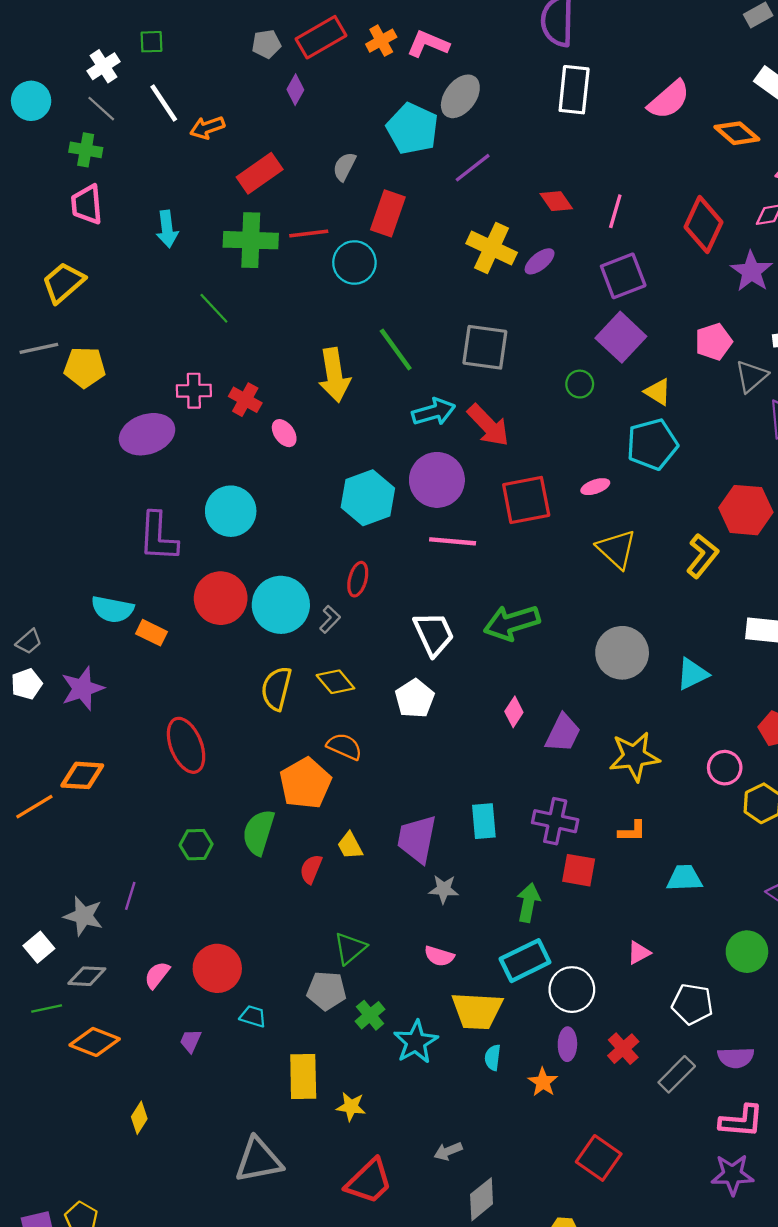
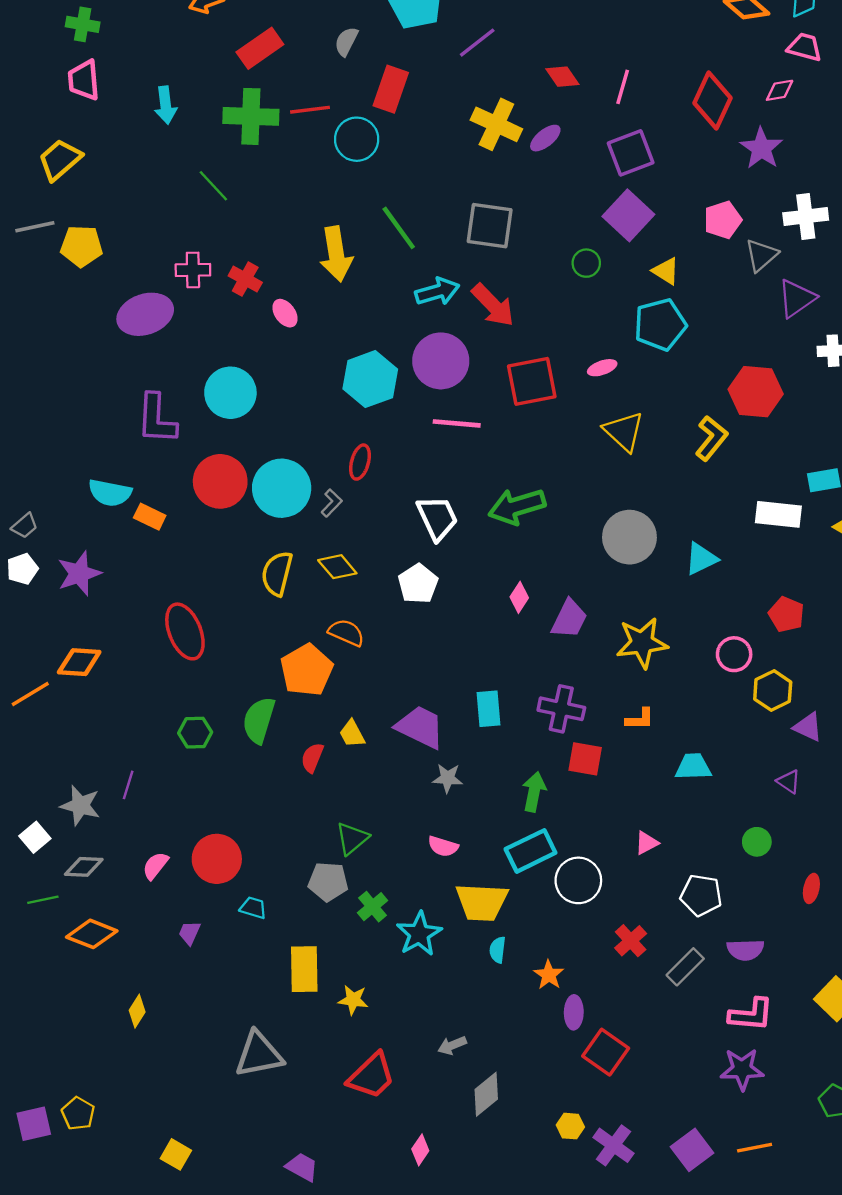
purple trapezoid: (417, 839) -> (420, 727), turned 105
green circle: (747, 952) -> (757, 842), size x0.7
purple ellipse: (567, 1044) -> (574, 1012), moved

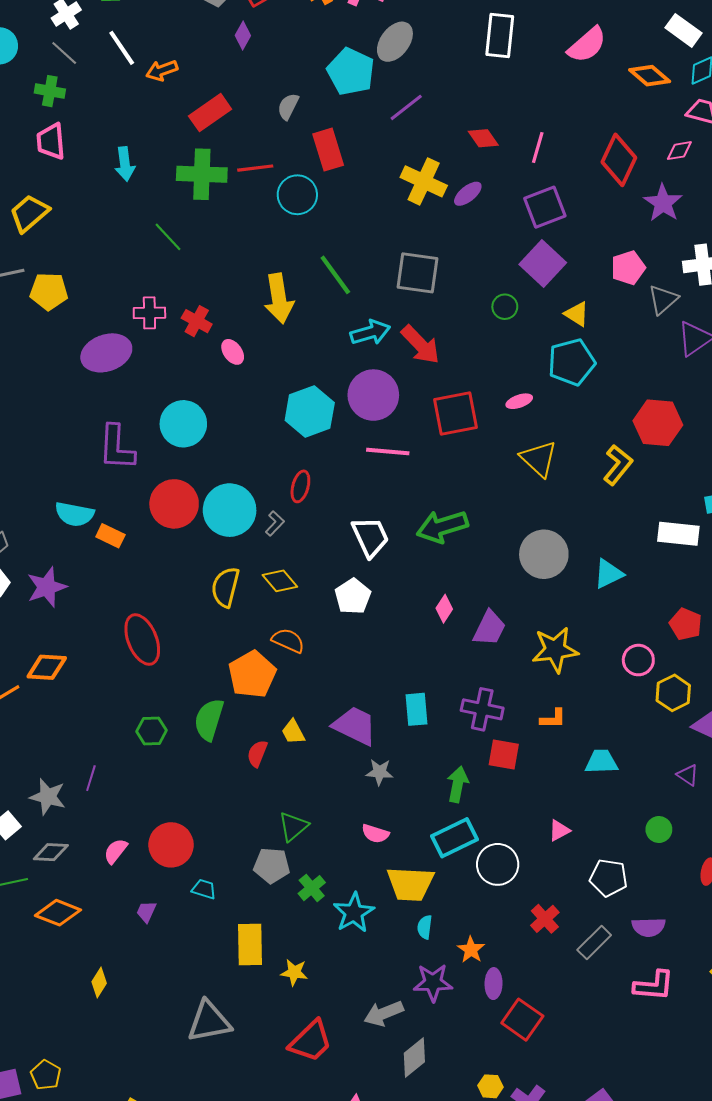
red rectangle: (391, 89) -> (328, 150), turned -36
gray arrow: (452, 1045) -> (384, 1013), size x1.5
purple star: (742, 1069) -> (433, 983), moved

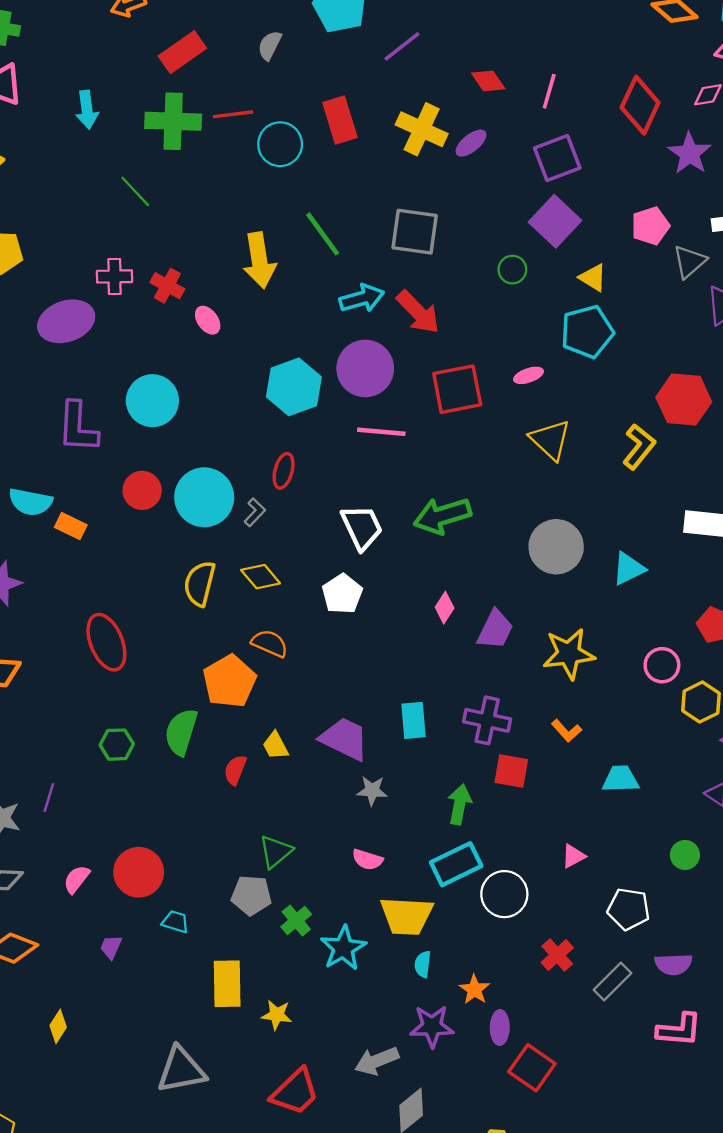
red rectangle: (328, 150) -> (340, 120), moved
red circle: (174, 504) -> (142, 490), size x0.7
orange L-shape: (553, 719) -> (566, 731), turned 48

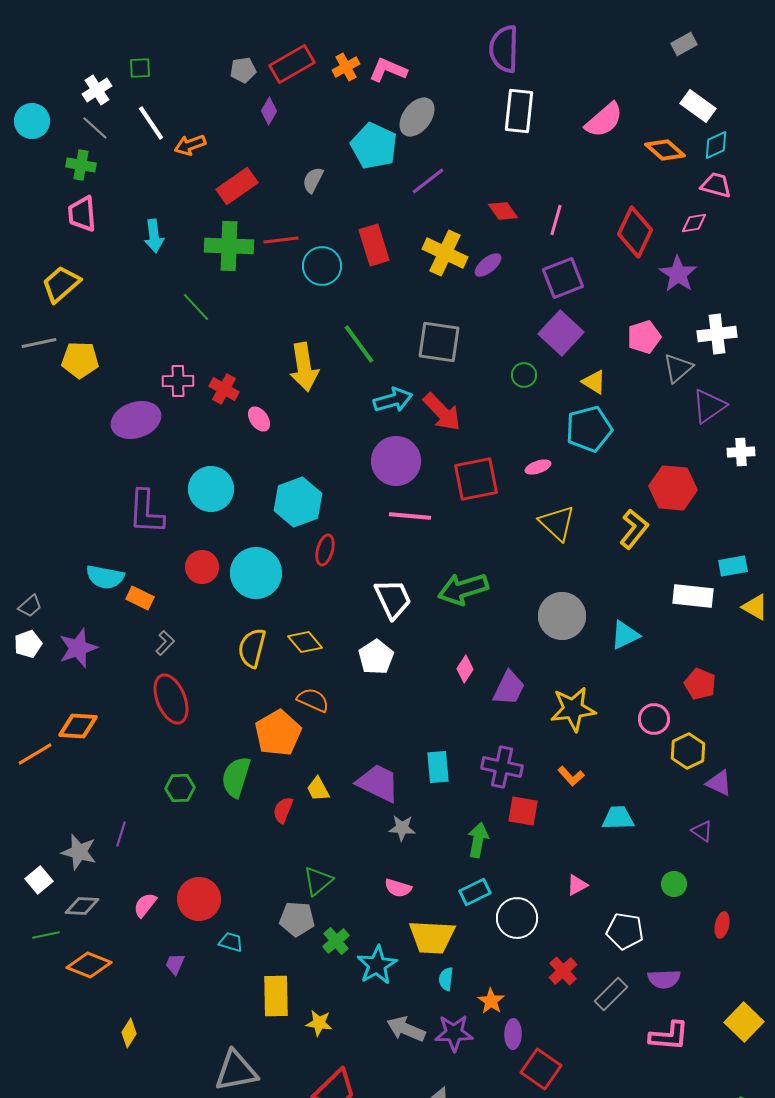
cyan hexagon: (294, 387) -> (298, 502), moved
gray L-shape: (255, 512) -> (165, 643), moved
cyan rectangle: (456, 864) -> (475, 892), size x0.7
gray arrow: (377, 1061) -> (406, 1029), moved, turned 45

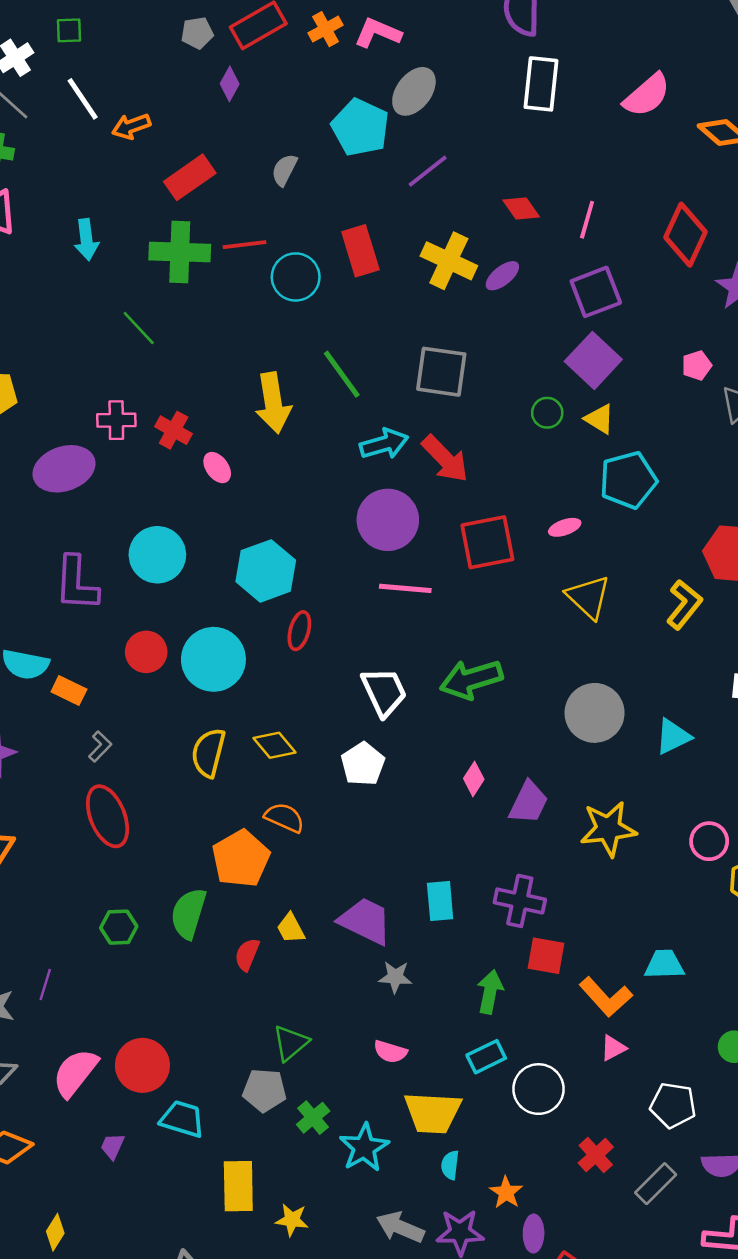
pink pentagon: (644, 337) -> (697, 365), size x0.7
yellow triangle: (594, 382) -> (600, 419), moved
orange L-shape: (571, 776) -> (606, 997), moved, size x1.6
pink semicircle: (145, 905) -> (75, 1073), size x1.6
cyan trapezoid: (231, 942) -> (182, 1119), size x1.5

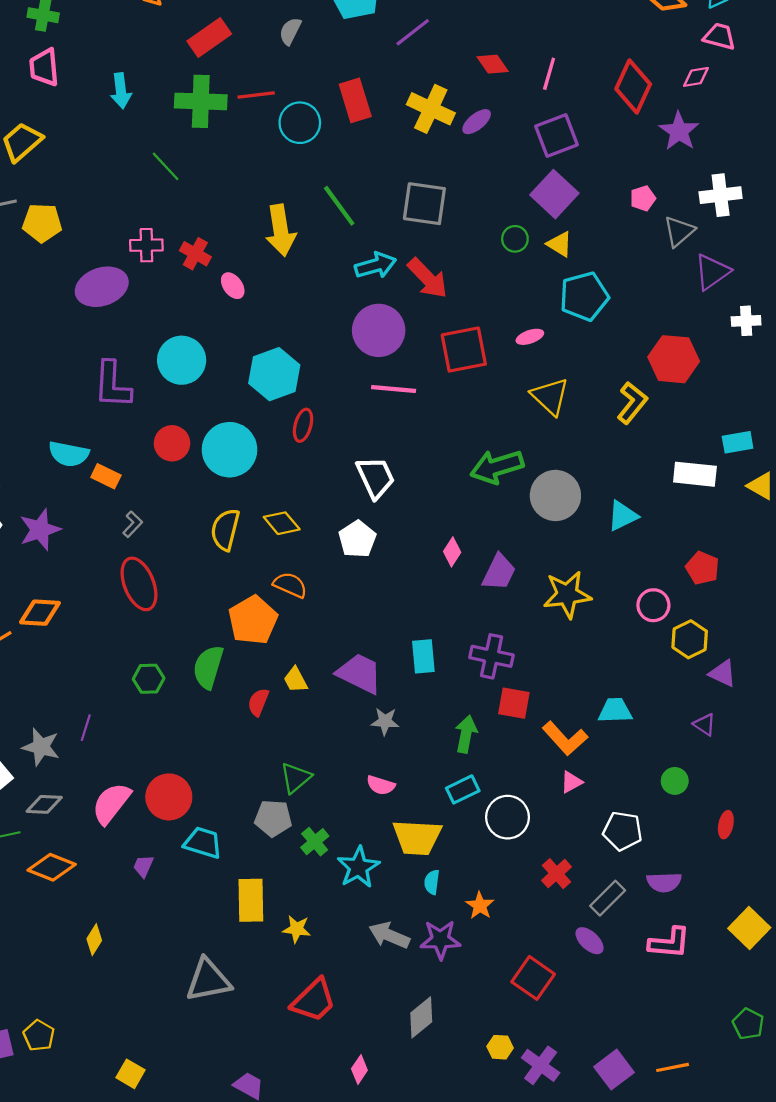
green arrow: (471, 679) -> (497, 467), moved
purple ellipse: (534, 1234) -> (590, 941), moved, turned -48

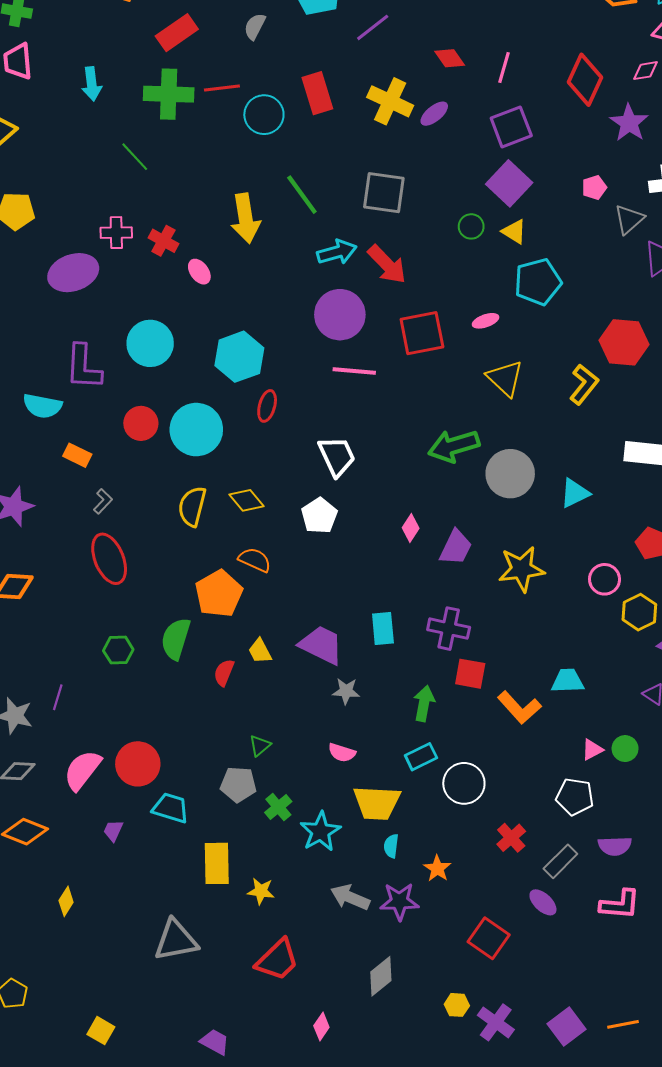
cyan semicircle: (69, 454) -> (42, 406), moved
green triangle: (296, 778) -> (260, 745), size x0.7
pink triangle: (571, 782) -> (592, 750), moved

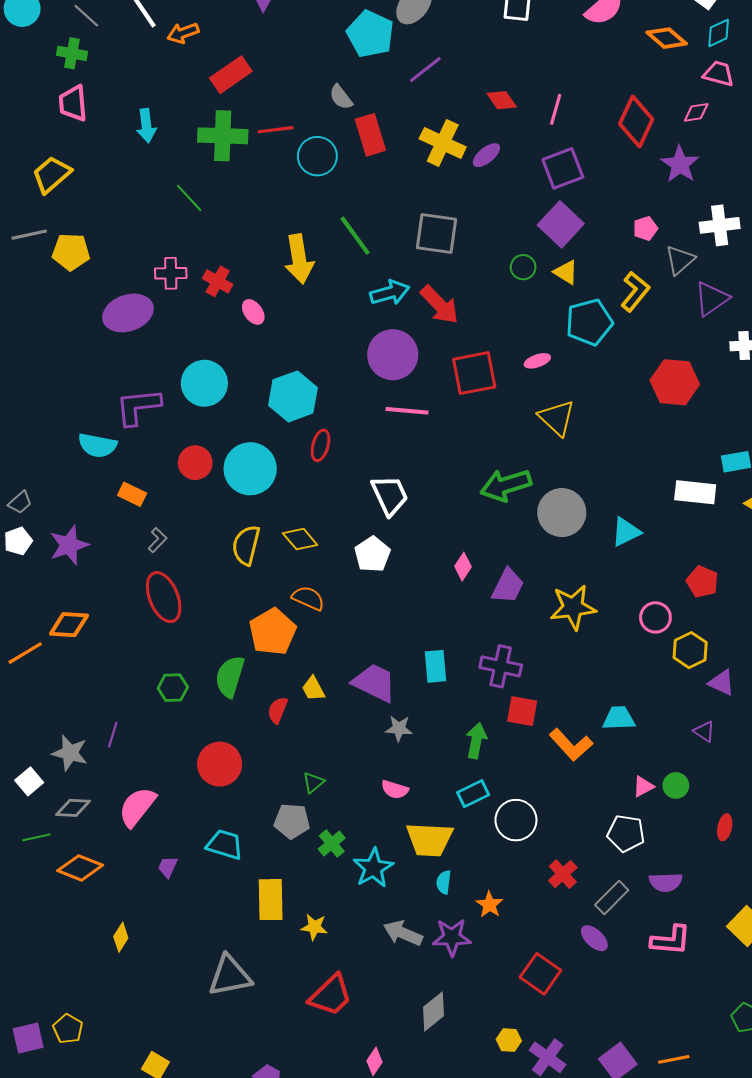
gray semicircle: (255, 26) -> (341, 97), moved, turned -64
purple L-shape: (83, 367) -> (138, 407), turned 81
yellow L-shape: (584, 384) -> (635, 292), moved
red circle: (138, 764) -> (220, 764), moved

